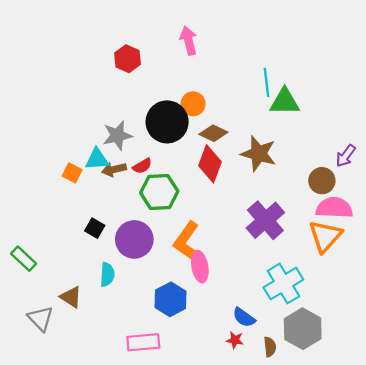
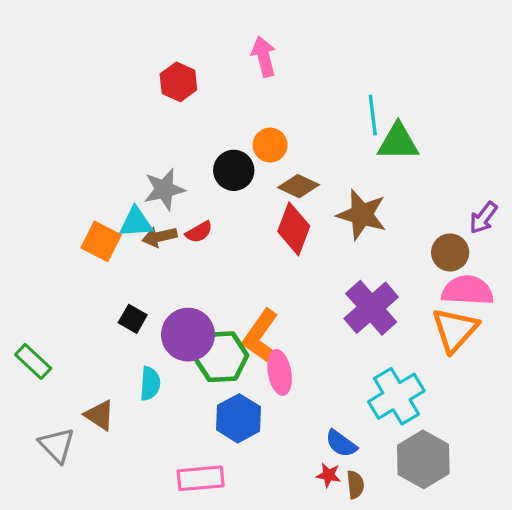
black circle: (167, 122) -> (234, 170), size x0.7
orange square: (72, 173) -> (101, 241), size x1.4
green hexagon: (159, 192) -> (221, 357), moved
brown semicircle: (270, 347) -> (355, 485), moved

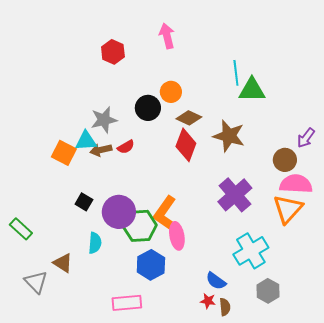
gray hexagon: (423, 459) -> (268, 291), size x0.7

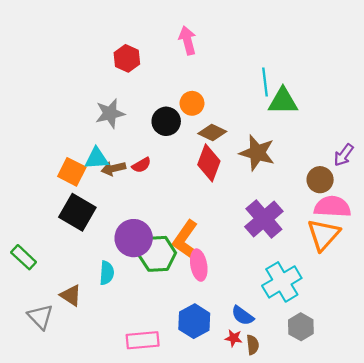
gray star: (104, 120) -> (110, 113), moved
black square: (84, 202) -> (77, 212), moved, size x1.8
blue hexagon: (151, 265) -> (194, 321), moved

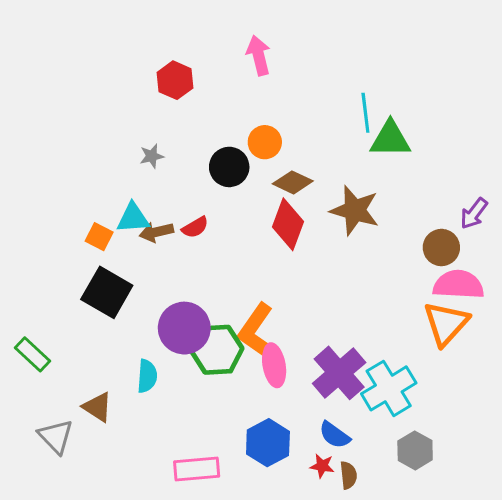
gray star: (110, 113) -> (152, 156), size x0.6
orange square: (72, 172) -> (99, 237), size x0.7
purple cross: (264, 219) -> (339, 373), moved

